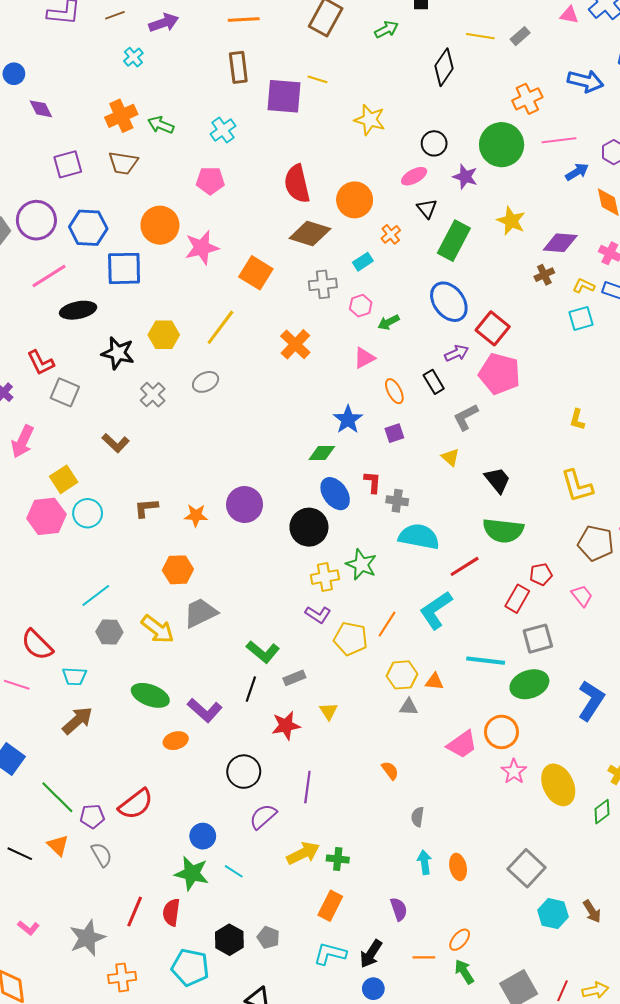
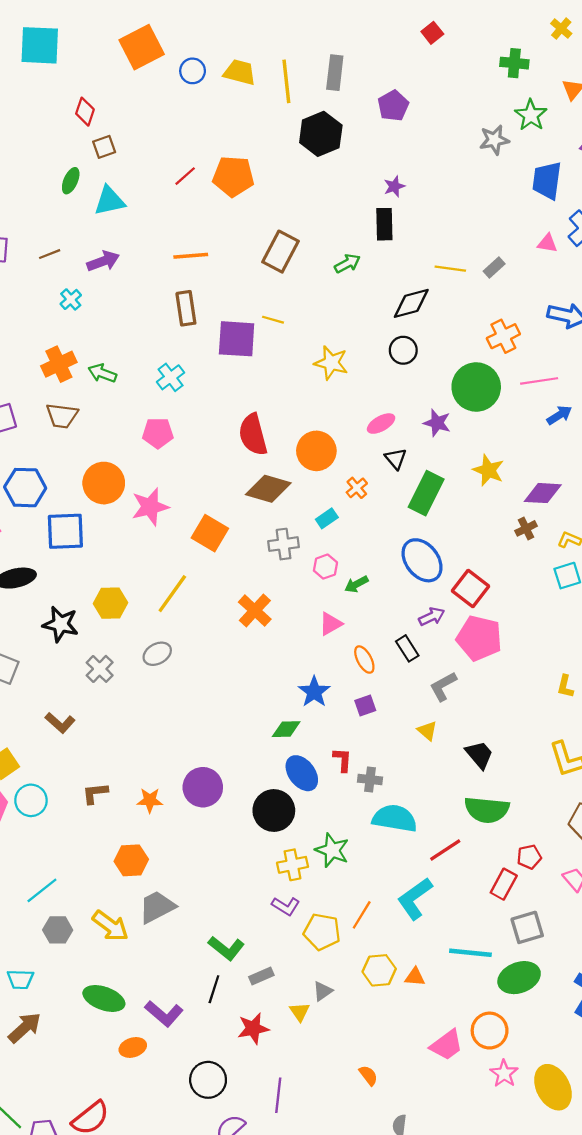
black diamond: (444, 67) -> (411, 303), turned 42
black circle: (434, 143) -> (403, 350), moved
gray triangle: (409, 707) -> (323, 991), moved, turned -36

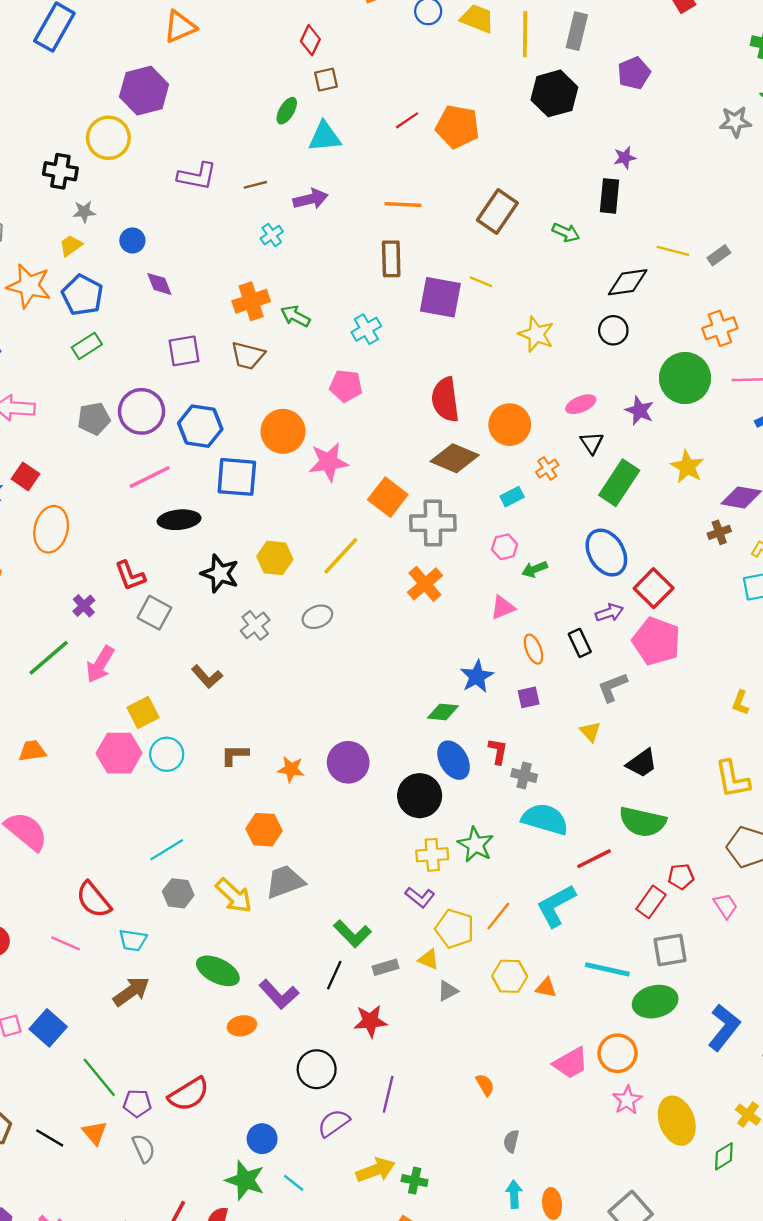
green arrow: (347, 263) -> (566, 232), turned 45
gray cross: (284, 544) -> (433, 523), moved, size x1.4
black trapezoid: (479, 755) -> (642, 763), turned 88
yellow triangle: (300, 1012) -> (429, 959), moved, turned -40

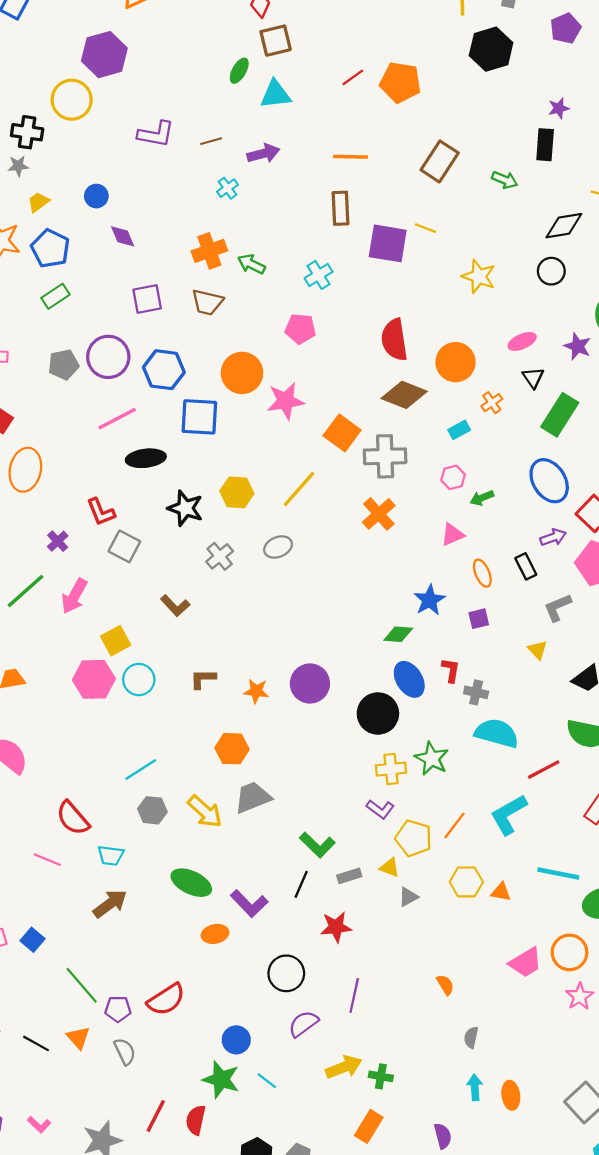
brown square: (326, 80) -> (276, 41), size x1.4
gray star: (84, 212) -> (18, 166), moved
blue square: (48, 1028) -> (32, 940), size x0.7

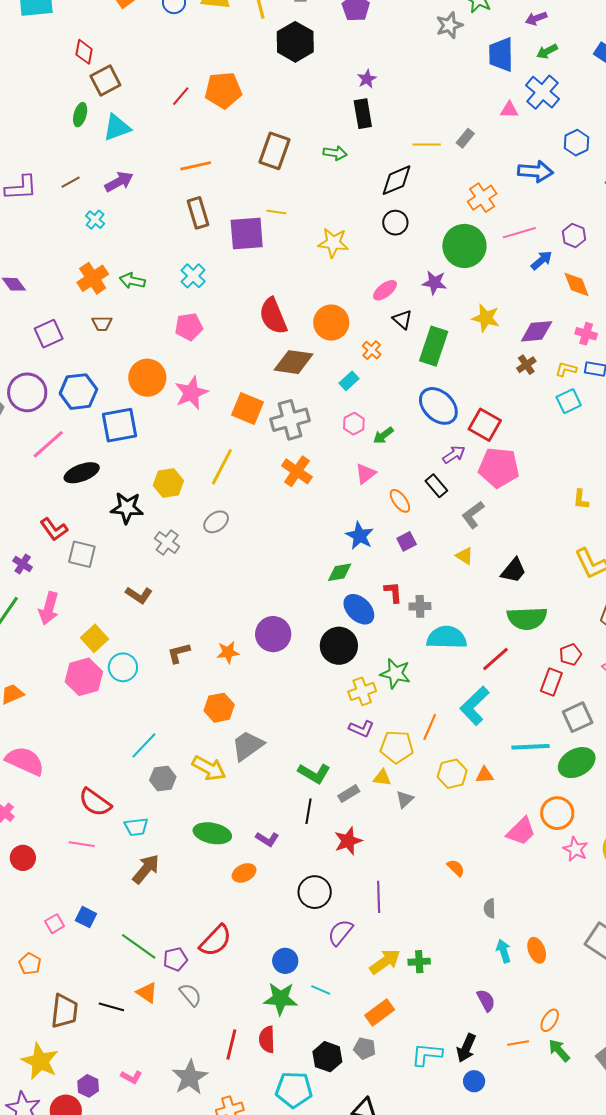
brown trapezoid: (207, 302) -> (102, 323), size x0.7
purple L-shape: (249, 904) -> (267, 839), size x0.7
orange rectangle: (369, 1126) -> (380, 1012), moved, turned 36

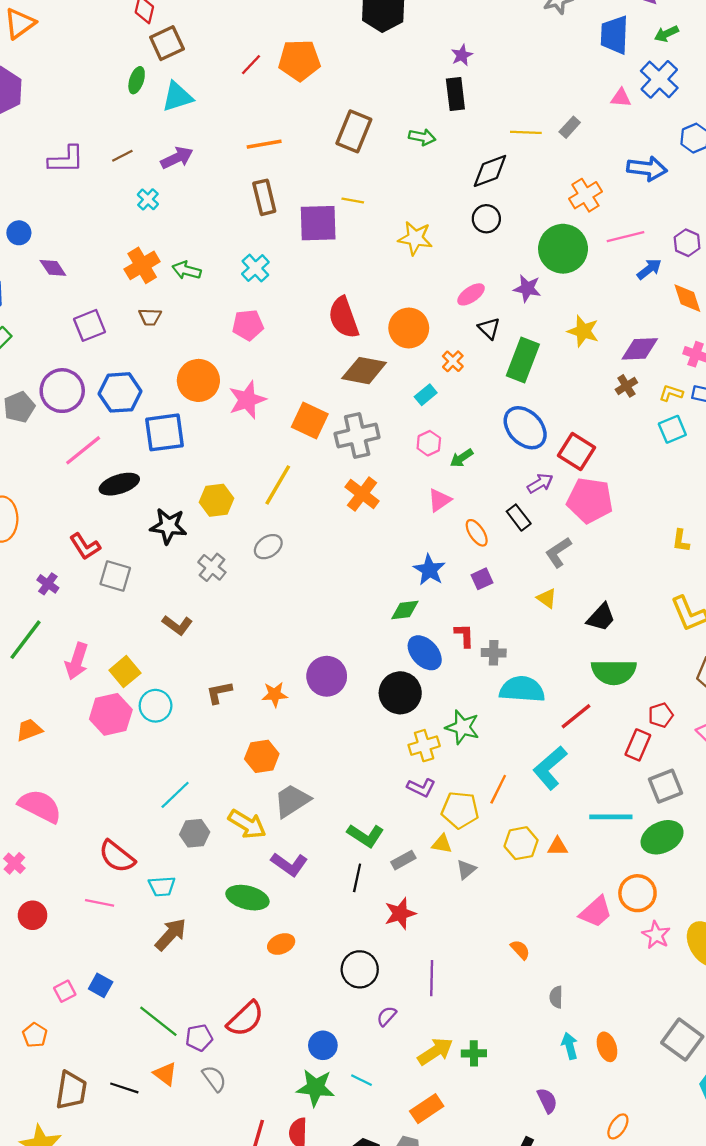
pink arrow: (49, 608) -> (77, 661), moved
purple L-shape: (267, 839) -> (289, 864), moved, size x1.4
purple semicircle: (340, 932) -> (387, 1016), size x0.7

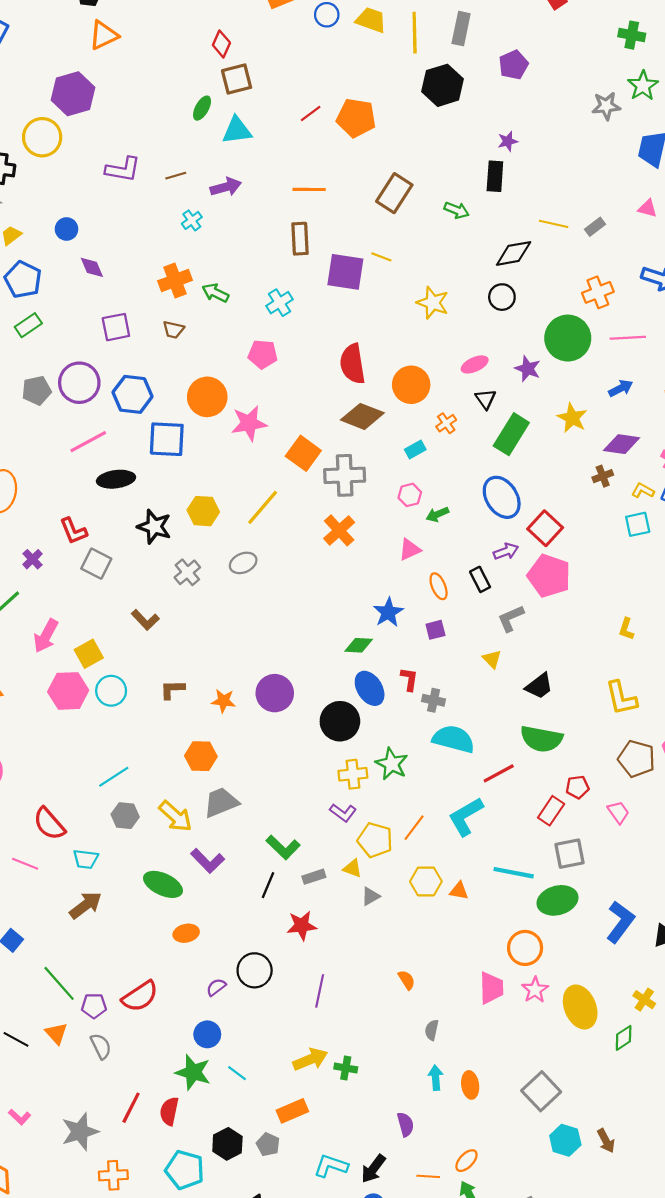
blue arrow: (649, 269) -> (621, 388), moved
pink trapezoid: (596, 912) -> (491, 988), moved, turned -60
purple semicircle: (387, 1016) -> (216, 987), moved

